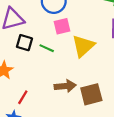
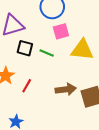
yellow triangle: (83, 46) -> (82, 50), turned 50
red line: (23, 97) -> (27, 86), moved

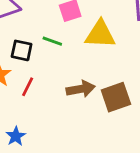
black square: (25, 48) -> (22, 50), moved

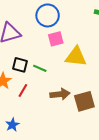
green line: (52, 41) -> (40, 68), moved

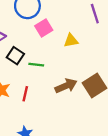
yellow triangle: (76, 57) -> (71, 41), size x0.6
black square: (20, 65) -> (15, 56), moved, turned 35

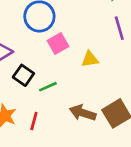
green line: (36, 65) -> (48, 87), turned -32
brown arrow: (66, 86) -> (83, 113), turned -140

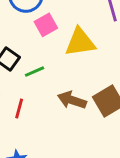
yellow triangle: (90, 59) -> (80, 42), size x1.6

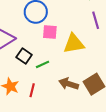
pink square: (46, 25) -> (50, 32), turned 35

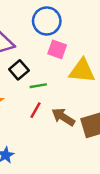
red line: (32, 90) -> (35, 110), moved

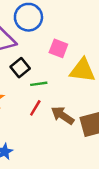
blue circle: (47, 21) -> (28, 17), moved

